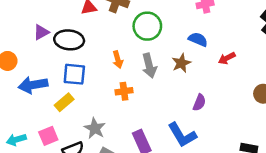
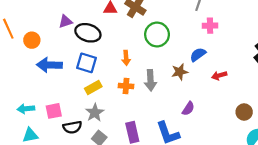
blue semicircle: (198, 39) -> (198, 55), turned -70
gray arrow: (149, 66) -> (150, 80), moved
yellow rectangle: (64, 102) -> (93, 88), moved

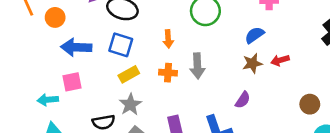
brown star: (180, 72) -> (252, 63), moved
pink square: (54, 111) -> (72, 82), moved

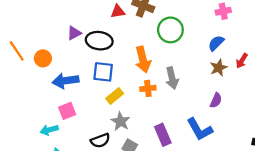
orange arrow: (168, 39) -> (143, 60), size x1.6
red arrow: (280, 60) -> (242, 61), turned -32

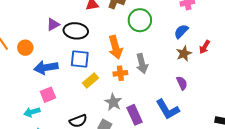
purple semicircle: (216, 100) -> (182, 83), turned -48
gray star: (121, 121) -> (113, 102), moved

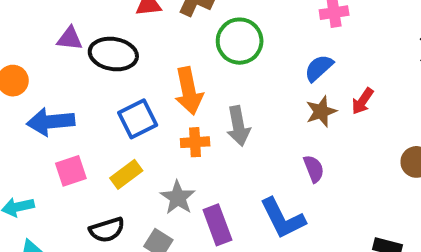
purple triangle: (53, 24) -> (70, 39), turned 32
blue square: (80, 59) -> (138, 119), moved, turned -36
yellow rectangle: (90, 80) -> (126, 174), moved
pink square: (48, 95) -> (71, 171), moved

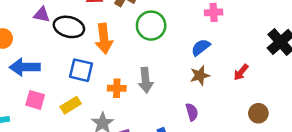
orange arrow: (189, 91) -> (104, 39), moved
red arrow: (362, 101) -> (241, 72), moved
blue square: (138, 119) -> (81, 70), turned 35
pink square: (71, 171) -> (35, 100), turned 30

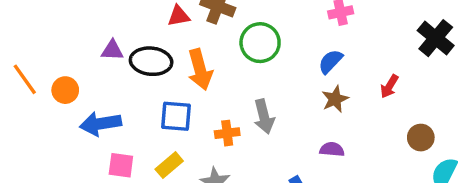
purple semicircle: (192, 112) -> (332, 149), turned -60

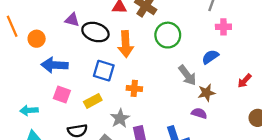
brown star: (335, 99) -> (206, 93), moved
gray arrow: (264, 117) -> (187, 75), moved, turned -35

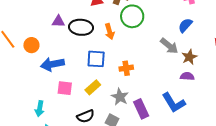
green circle: (168, 35) -> (132, 16), moved
orange arrow: (126, 44) -> (110, 32), size x0.7
cyan arrow: (29, 110) -> (40, 109), turned -63

